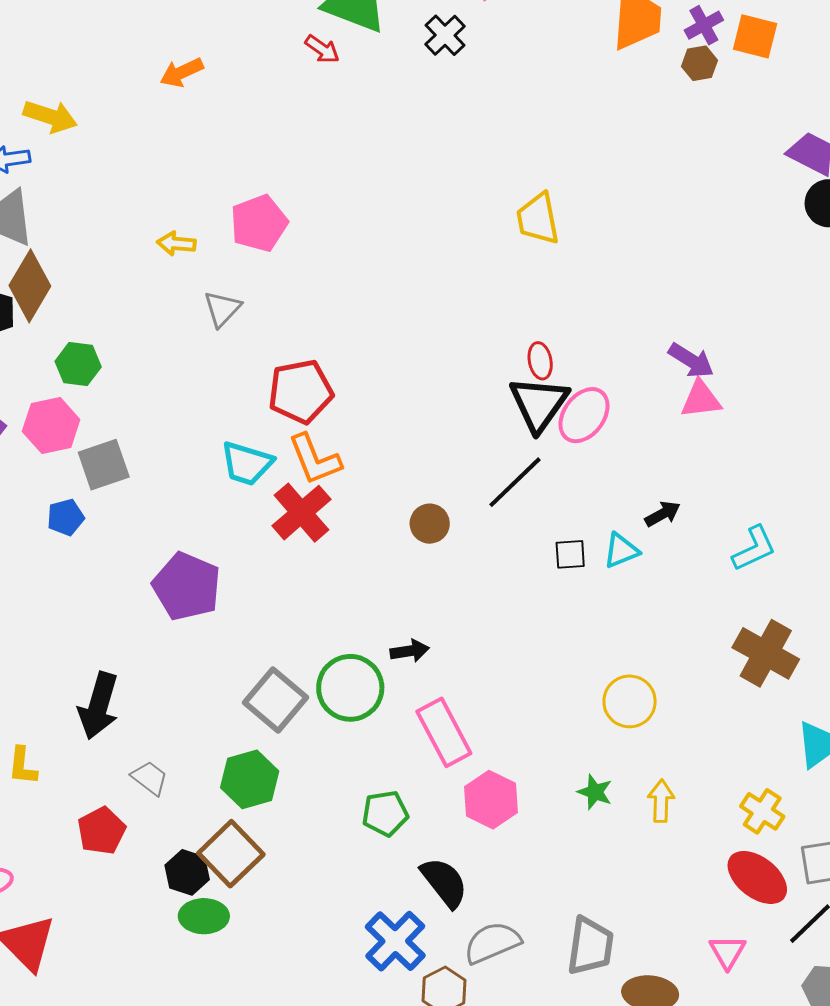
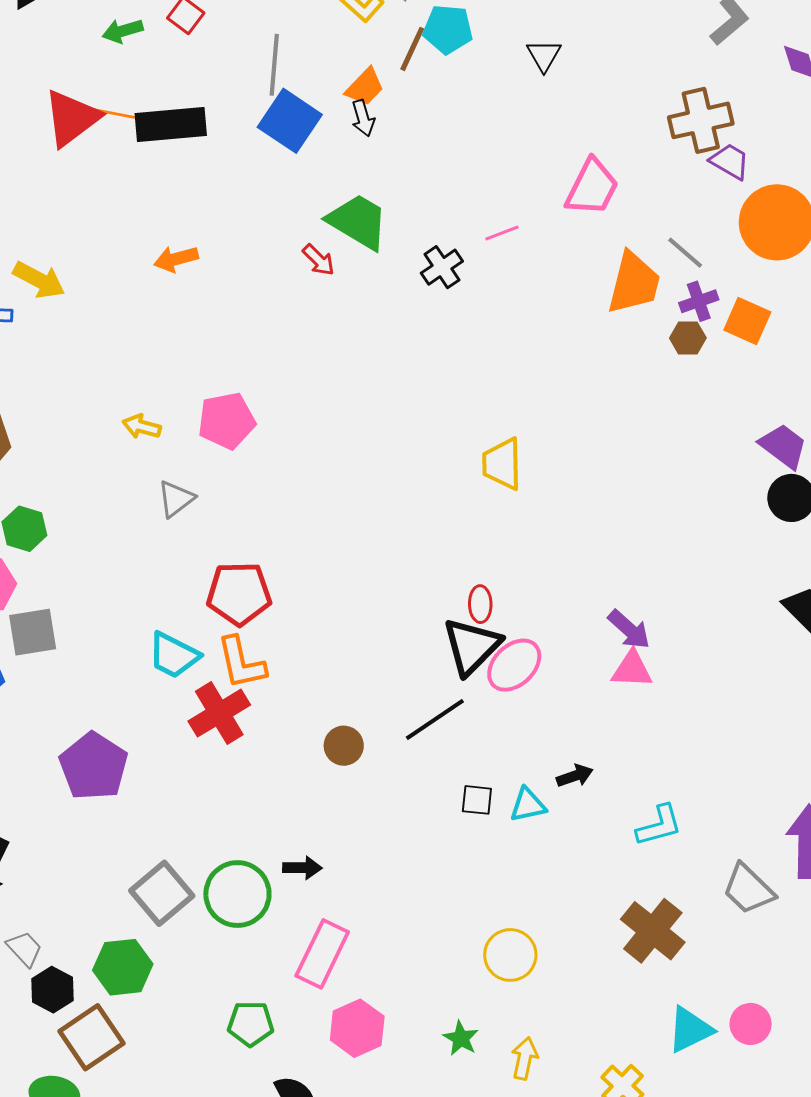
pink rectangle: (444, 732) -> (322, 954), turned 44
black hexagon: (187, 872) -> (52, 990), moved

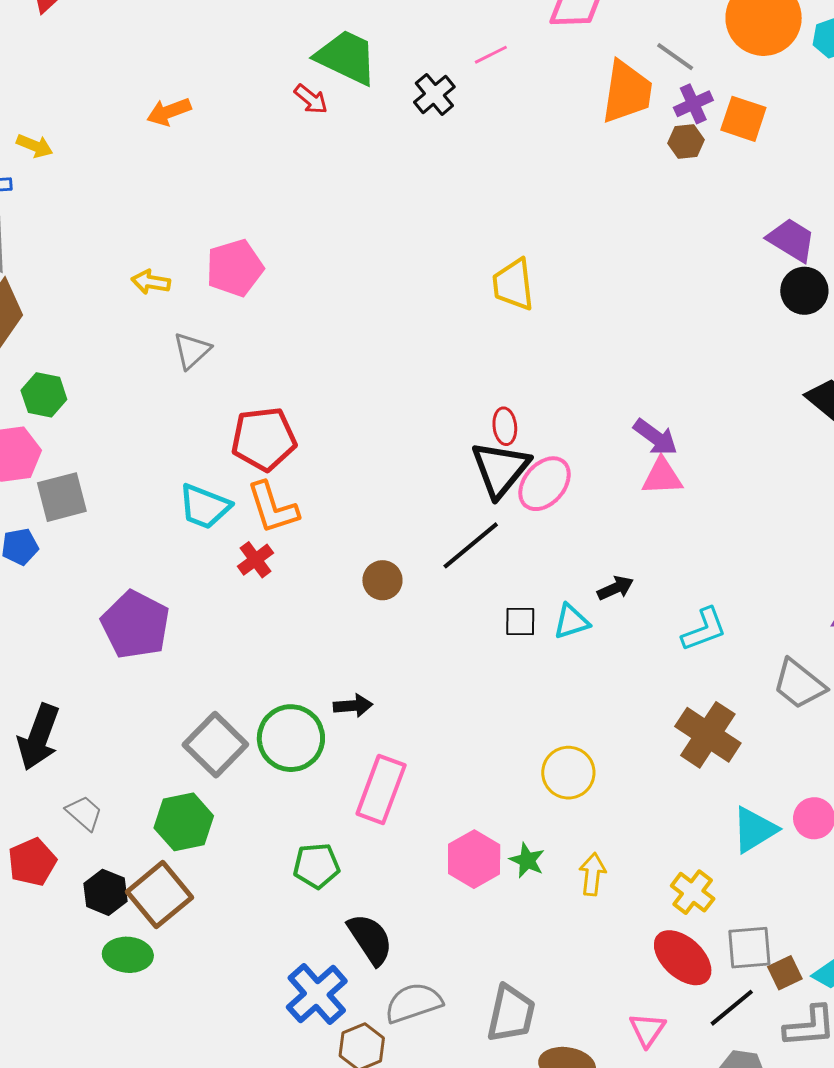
yellow arrow: (39, 280) -> (35, 146), size x0.7
red cross: (219, 713) -> (255, 560), size x0.6
black hexagon: (52, 990) -> (105, 892), moved
pink hexagon: (357, 1028) -> (474, 859), moved

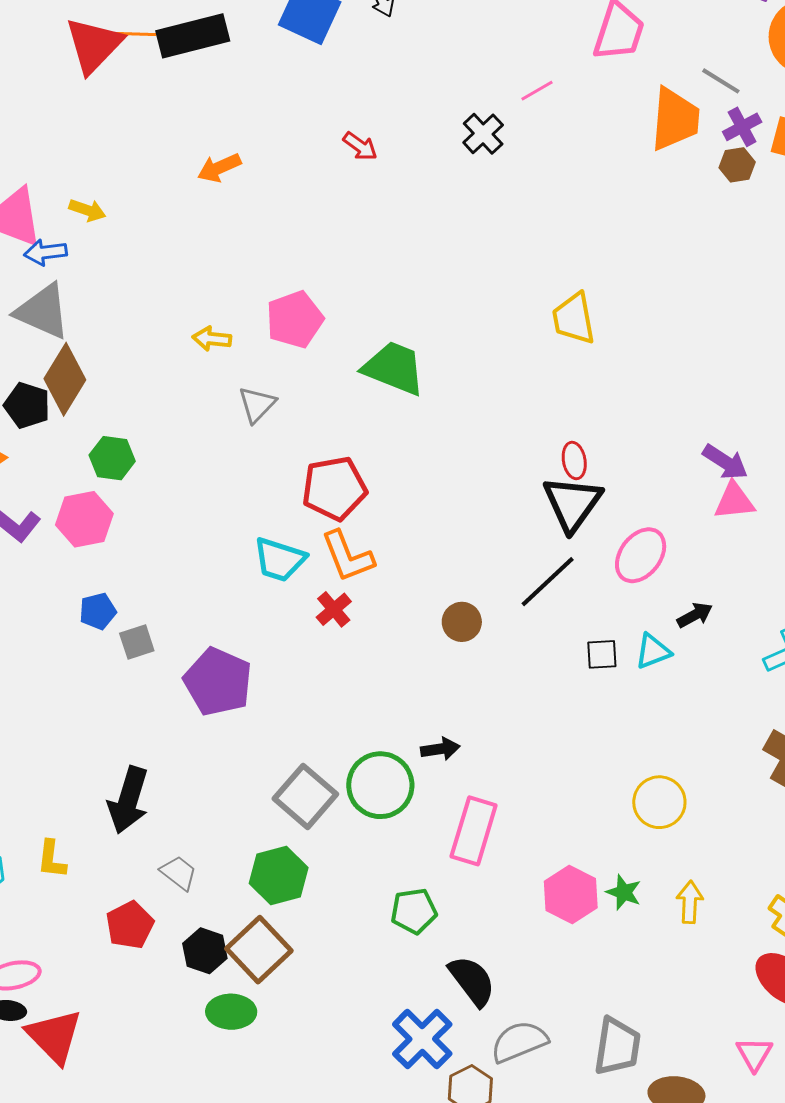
green trapezoid: (346, 57) -> (394, 368), moved
pink ellipse: (544, 484) -> (641, 555), moved
gray square: (62, 497) -> (137, 642), moved, size x0.7

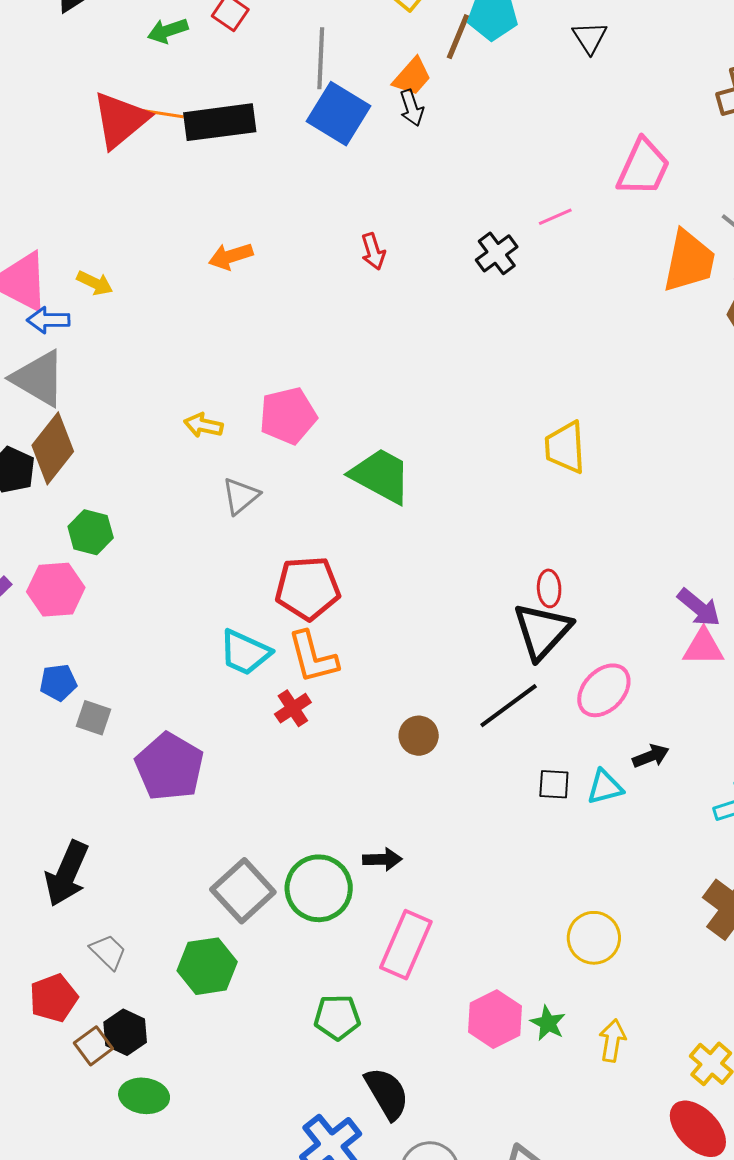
red arrow: (360, 146) -> (373, 251), turned 30
gray square: (137, 642) -> (94, 718), turned 30
brown square: (259, 950) -> (93, 1046), moved, size x0.6

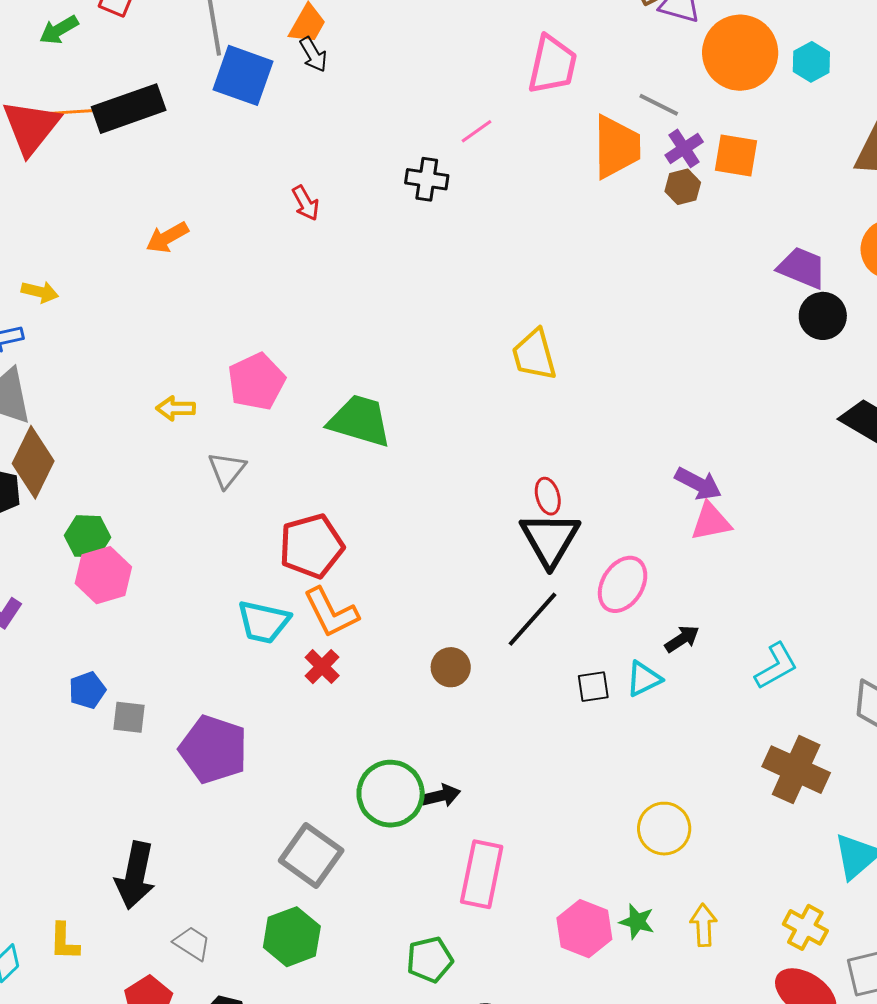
black cross: (497, 253) -> (427, 179), turned -33
pink hexagon: (56, 590) -> (103, 575), moved
green circle: (319, 888) -> (391, 794), moved

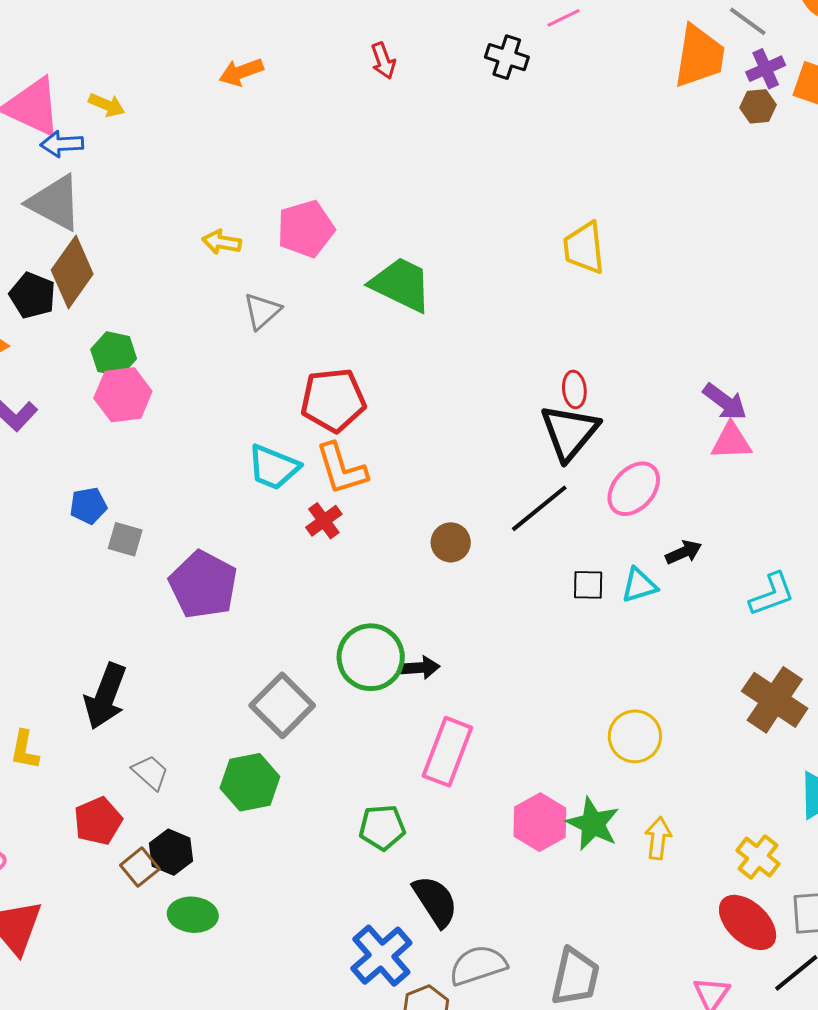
green star: (637, 922) -> (593, 824), size x1.5

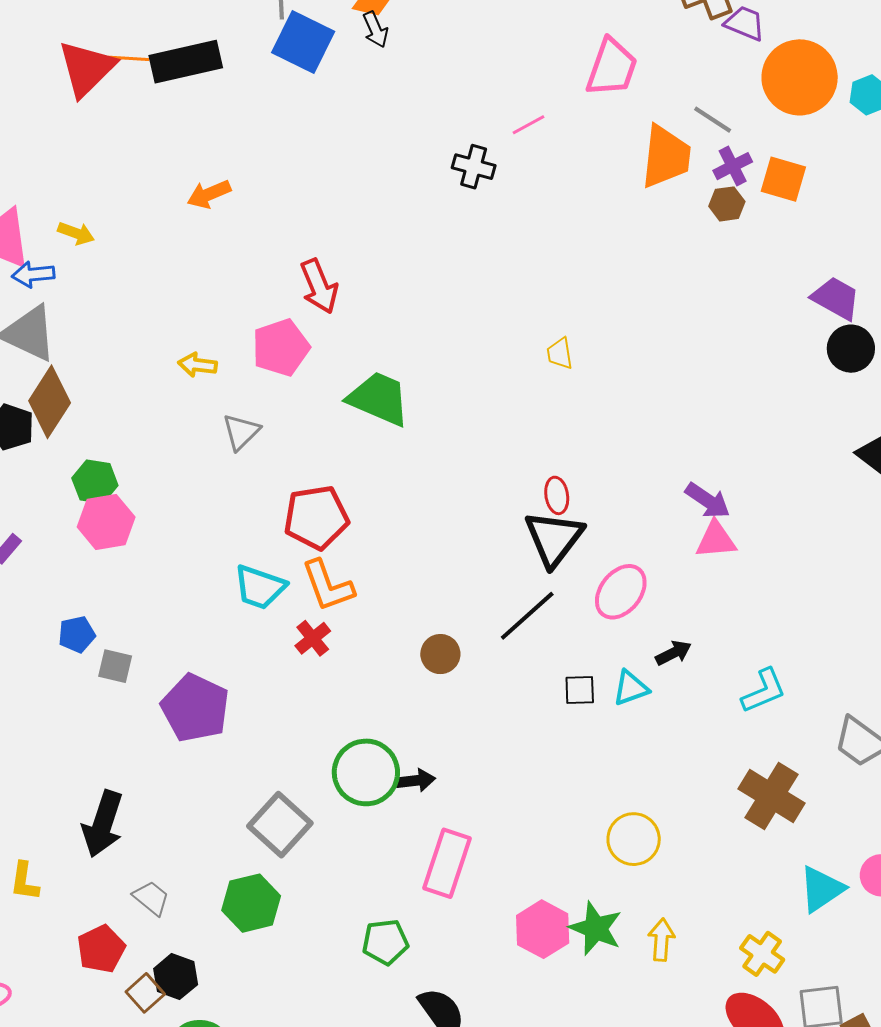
red arrow: (383, 61) -> (319, 286), moved, size x1.5
yellow trapezoid: (584, 248) -> (560, 353), size x0.6

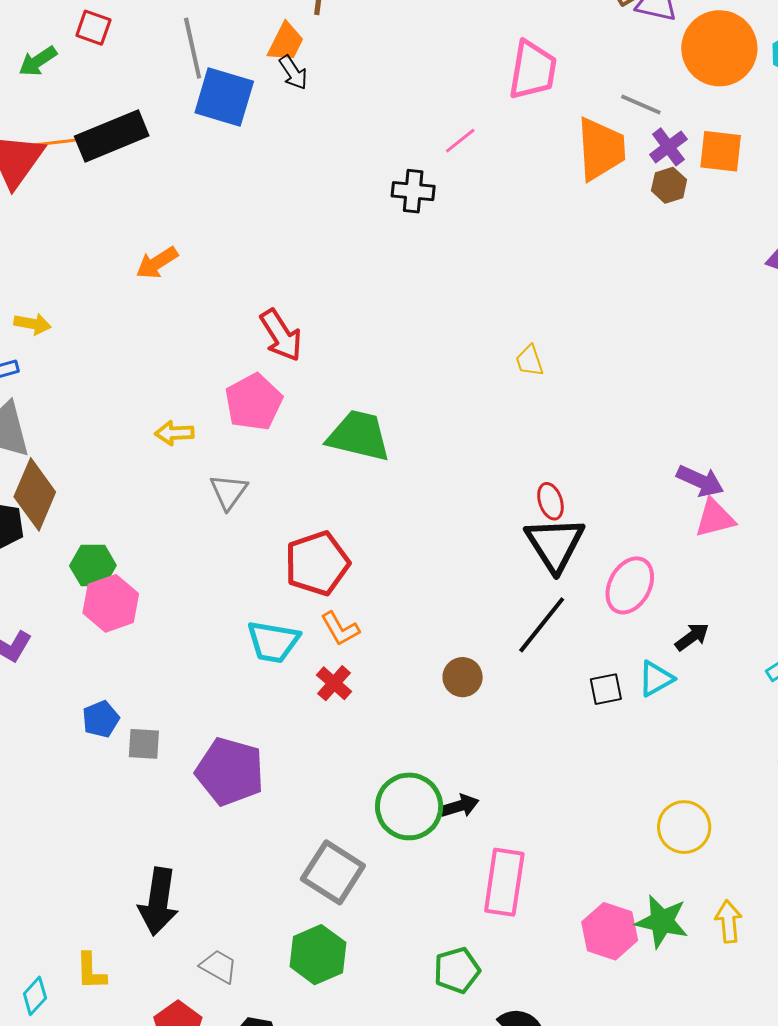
orange L-shape: (328, 586) -> (340, 629), size x0.7

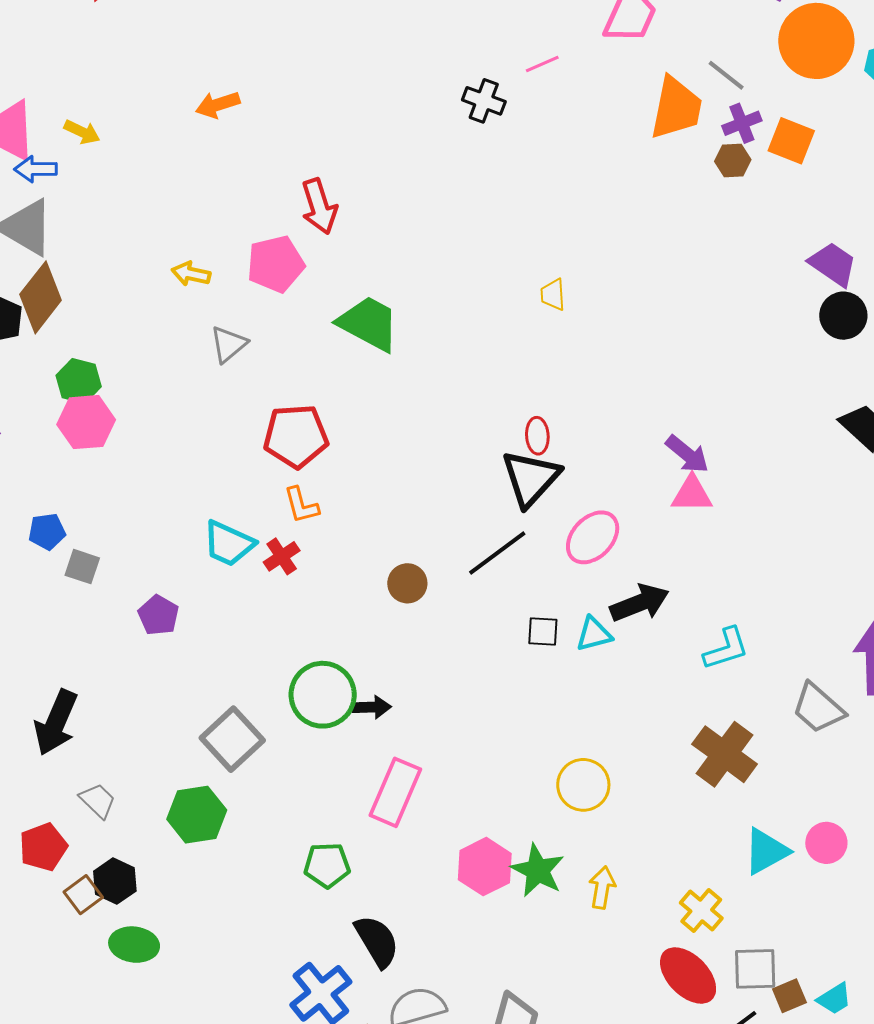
black arrow: (692, 637) -> (640, 603), size x1.6
cyan trapezoid: (273, 642) -> (229, 543), moved
purple pentagon: (230, 772) -> (158, 615), size x0.6

